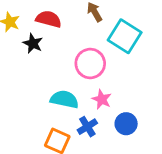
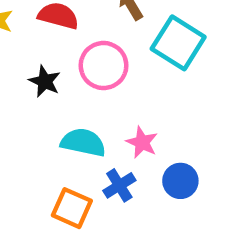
black star: (33, 43) -> (45, 81), moved
pink circle: (90, 63) -> (104, 66), moved

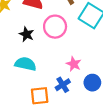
cyan semicircle: (83, 142) -> (25, 64), moved
orange square: (72, 208) -> (40, 96), turned -30

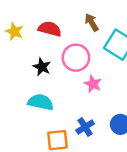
pink star: (74, 64) -> (93, 84), moved

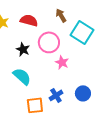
cyan semicircle: (41, 102) -> (22, 76), turned 30

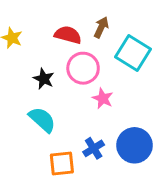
brown arrow: (61, 15) -> (101, 27), turned 56
red semicircle: (29, 20) -> (68, 35), moved
blue circle: (83, 93) -> (134, 145), size x1.5

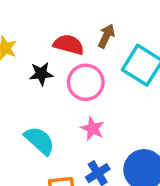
black star: (44, 79) -> (41, 74), moved, turned -30
pink star: (103, 98) -> (93, 129), moved

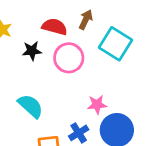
pink star: (93, 129) -> (97, 105), moved, turned -30

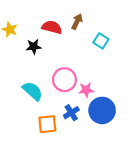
cyan square: (115, 44) -> (101, 41), size x0.6
pink circle: (69, 58) -> (64, 80), moved

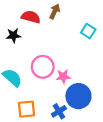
cyan square: (101, 41) -> (88, 31), moved
blue cross: (71, 113) -> (59, 111), moved

